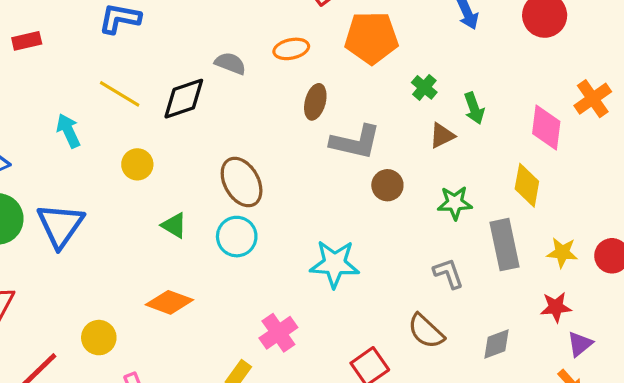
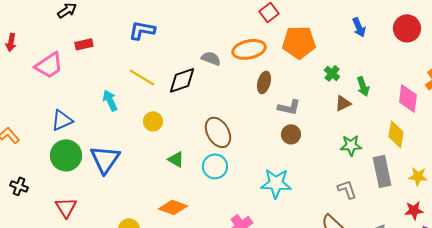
orange ellipse: (291, 49) -> (249, 49), size x1.5
gray L-shape: (355, 142) -> (289, 107), size x0.7
brown circle: (387, 185) -> (291, 134), moved

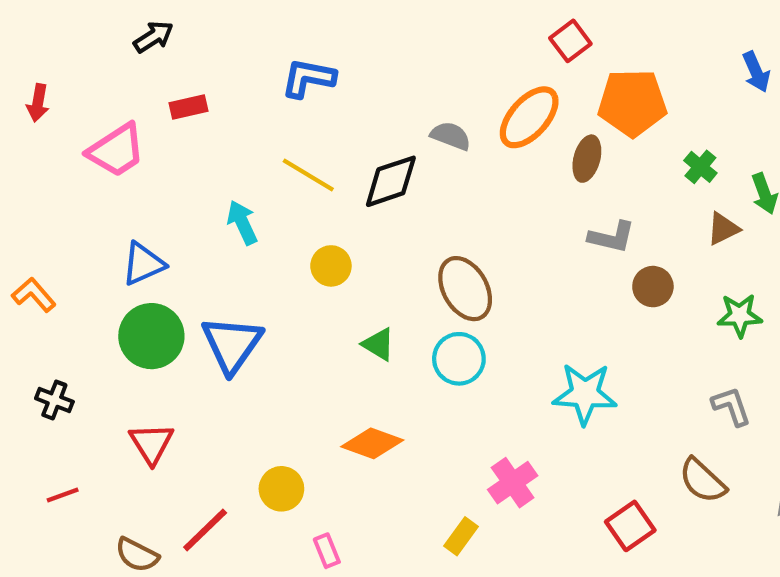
orange ellipse: (249, 49) -> (529, 117), turned -36
brown ellipse: (264, 82) -> (587, 159), moved
brown circle: (291, 134) -> (653, 287), moved

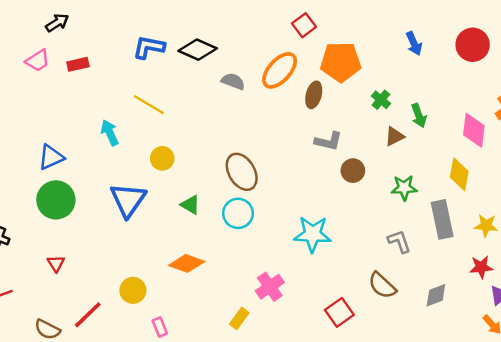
pink trapezoid: (116, 150) -> (38, 61), moved, size x0.7
black diamond: (391, 181) -> (198, 50), moved, turned 42
blue triangle: (232, 344) -> (128, 200), moved
red triangle: (151, 443) -> (56, 263), size x0.7

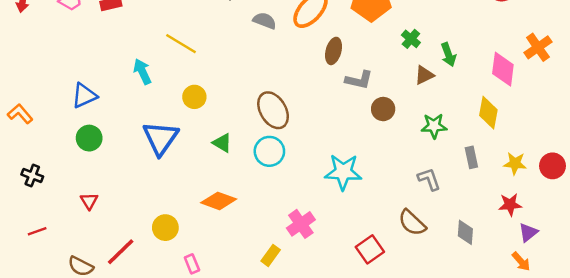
brown ellipse: (314, 95) -> (334, 51), moved
green circle: (56, 200) -> (89, 138), size x0.7
gray rectangle: (442, 219) -> (471, 157), size x0.6
gray diamond: (436, 295) -> (465, 232), turned -65

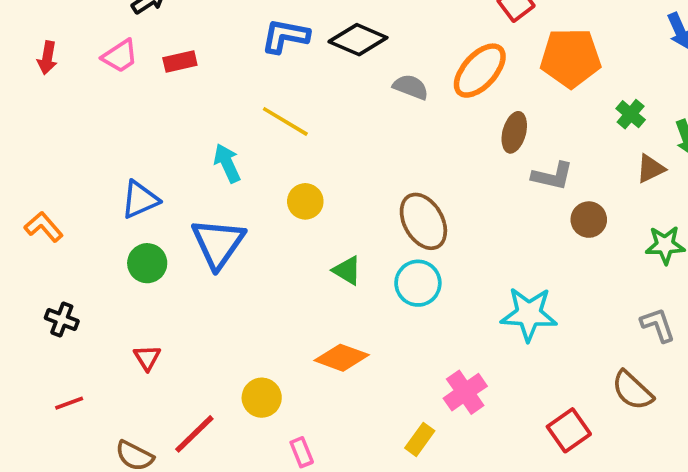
blue triangle: (161, 138) -> (218, 243), moved

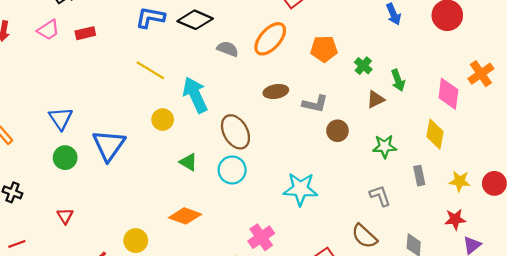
orange pentagon: (571, 58) -> (324, 49), moved, size x0.7
brown ellipse: (514, 132) -> (276, 92), moved, turned 65
cyan arrow: (227, 163) -> (195, 95), moved, size x1.5
blue triangle: (140, 200) -> (61, 118), turned -40

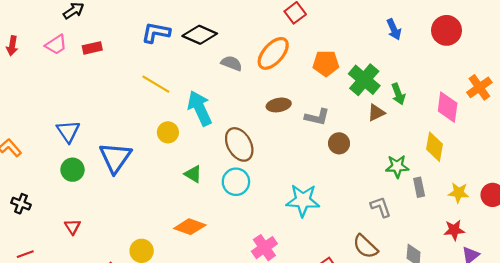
green cross: (363, 66) -> (364, 80), size x1.8
green star: (385, 146) -> (397, 166), moved

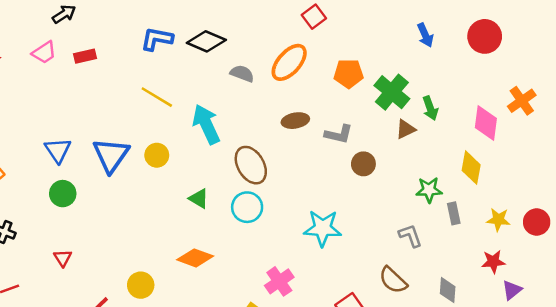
yellow circle: (168, 132) -> (157, 155), moved
blue triangle: (115, 158) -> (111, 155), moved

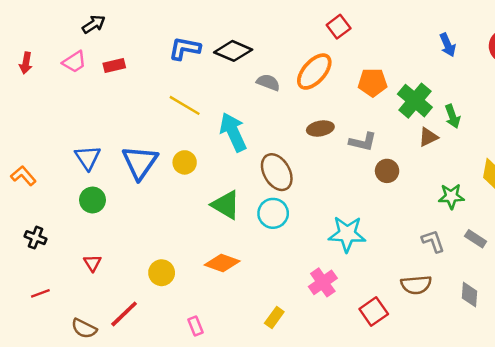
green triangle: (199, 199) -> (226, 205), size x1.5
gray rectangle: (454, 213) -> (476, 239), moved, turned -45
brown semicircle: (393, 280) -> (416, 285), turned -48
pink cross: (279, 281) -> (323, 282), moved
yellow circle: (141, 285) -> (162, 273), moved

